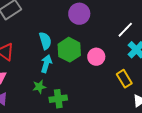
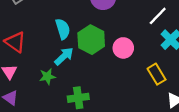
cyan arrow: (46, 64) -> (64, 56), turned 30
green star: (39, 87) -> (47, 76), moved

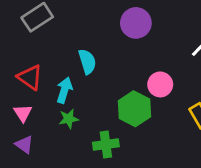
green hexagon: (91, 40) -> (134, 109), moved
cyan arrow: (64, 56) -> (64, 90), moved, turned -30

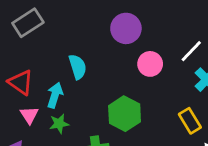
pink circle: (160, 84) -> (150, 64), moved
pink triangle: (23, 113) -> (29, 115), moved

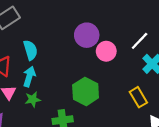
purple circle: (126, 28) -> (87, 35), moved
cyan semicircle: (78, 67) -> (30, 50), moved

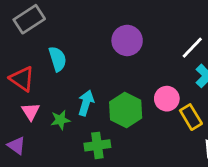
pink circle: (106, 51) -> (167, 99), moved
cyan arrow: (29, 76) -> (86, 103), moved

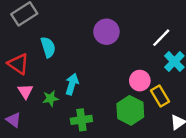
green hexagon: (126, 110) -> (130, 110), moved

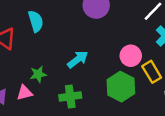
cyan arrow: (72, 84) -> (78, 59), moved, turned 36
pink triangle: (25, 91) -> (25, 93), moved, turned 49

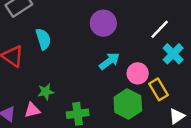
cyan arrow: (78, 59) -> (109, 61), moved

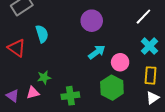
white line: (160, 29) -> (143, 17), moved
yellow rectangle: (158, 89) -> (151, 75), moved, turned 36

